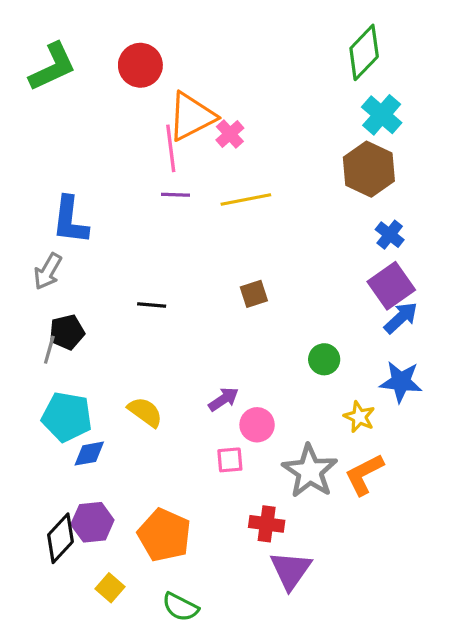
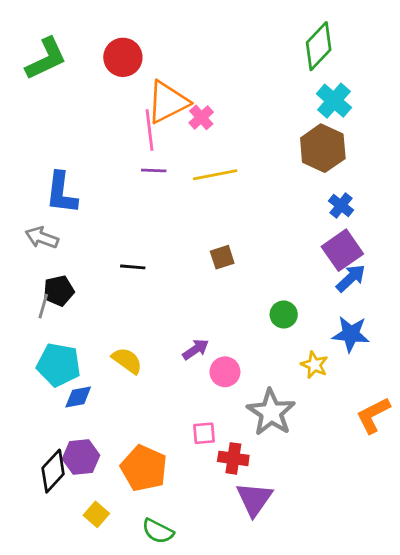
gray arrow: (48, 271) -> (42, 238), turned 80
pink square: (230, 460) -> (204, 433), moved
orange L-shape: (364, 474) -> (373, 415), moved

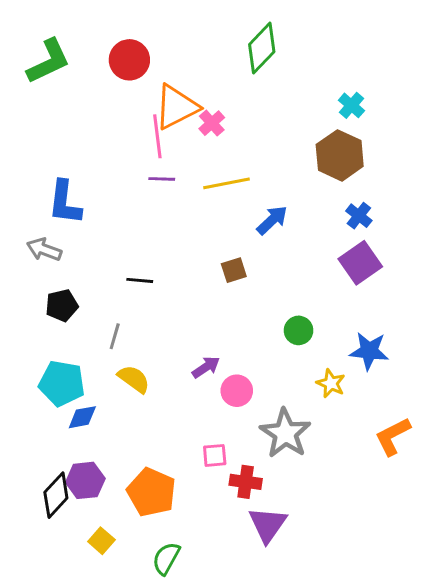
green diamond: (319, 46) -> (262, 48), moved
cyan cross: (334, 101) -> (351, 105), size x0.7
blue arrow: (351, 278) -> (272, 220), moved
gray line: (43, 306) -> (115, 336), moved
green semicircle: (158, 531) -> (166, 558), turned 92

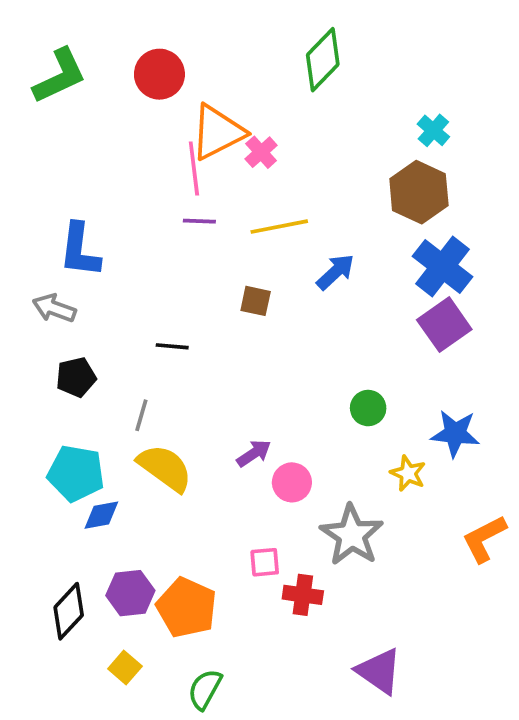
blue cross: (359, 216) -> (443, 266), size x1.8
brown square: (234, 270) -> (256, 301), moved, turned 30
yellow semicircle: (134, 379) -> (165, 468), size x1.4
purple hexagon: (85, 480) -> (130, 593), moved
purple triangle: (268, 525) -> (379, 671), moved, turned -30

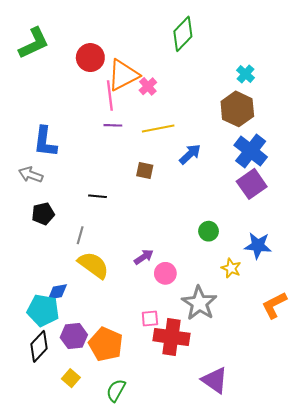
red circle: (159, 74) -> (90, 58), moved
cyan pentagon: (76, 473) -> (43, 310), moved
red cross: (303, 595) -> (172, 337), size x1.6

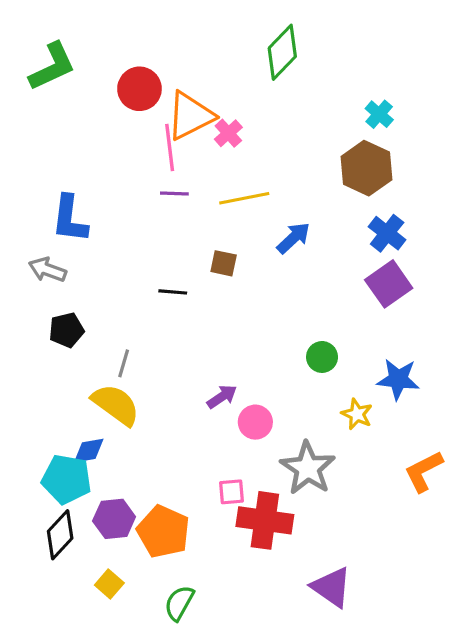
blue cross: (251, 151) -> (387, 233), size x0.7
black line: (98, 196) -> (173, 292), moved
yellow semicircle: (93, 265) -> (116, 405), moved

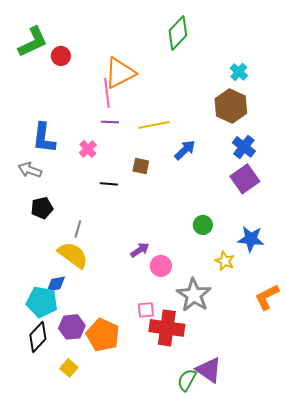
red circle: (139, 89) -> (61, 56), moved, size x0.7
pink cross: (228, 133) -> (88, 149), moved
green semicircle: (179, 603) -> (187, 380), moved

